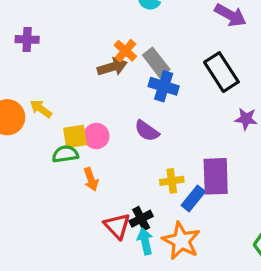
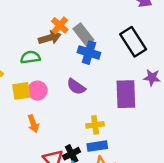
green semicircle: (65, 154) -> (30, 57), moved
purple rectangle: (216, 176) -> (126, 94), moved
blue rectangle: (193, 198) -> (97, 146), moved, turned 42

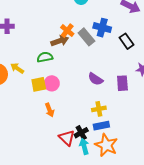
black rectangle: (133, 42) -> (126, 41), size x0.7
blue cross: (89, 53) -> (102, 28), moved
purple semicircle: (76, 87) -> (96, 79), moved
purple rectangle: (126, 94) -> (122, 83), size x0.7

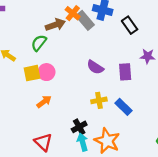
orange cross: (67, 31) -> (73, 13), moved
green semicircle: (45, 57) -> (39, 43), turned -42
orange arrow: (50, 110) -> (44, 102), turned -104
blue rectangle: (101, 126) -> (123, 107), moved, turned 56
red triangle: (67, 138) -> (43, 142), moved

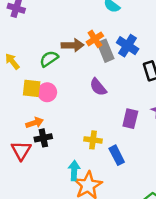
purple semicircle: (95, 67) -> (98, 87), moved
black cross: (79, 127) -> (43, 138), moved
red triangle: (43, 142) -> (21, 150), moved
cyan arrow: (83, 142) -> (74, 171), moved

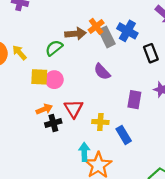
red triangle: (21, 150) -> (74, 109), moved

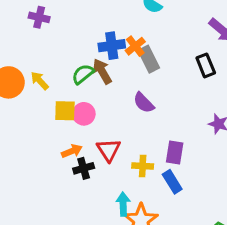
blue cross: (127, 31) -> (112, 46), moved, turned -36
brown arrow: (75, 34) -> (102, 71), moved, turned -114
black rectangle: (151, 53) -> (206, 65), moved
purple rectangle: (134, 100) -> (175, 153), moved

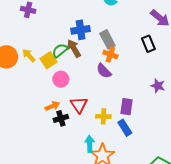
orange cross: (135, 46) -> (110, 54), moved, turned -32
yellow square: (65, 111) -> (49, 60), moved, turned -35

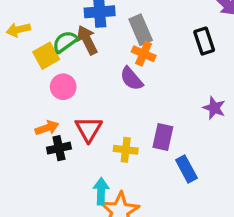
yellow arrow: (29, 55) -> (18, 30), moved, turned -64
blue rectangle: (125, 128) -> (186, 169), moved

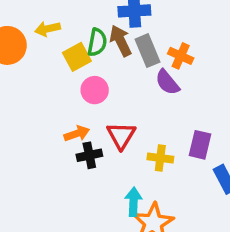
gray rectangle: (141, 30) -> (148, 51), moved
green semicircle: (65, 42) -> (97, 42), turned 135

